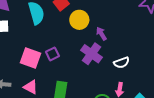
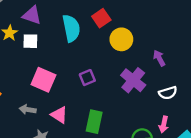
purple arrow: (101, 34) -> (159, 58), moved
pink square: (31, 58) -> (43, 80), moved

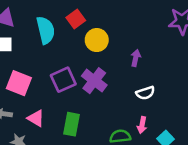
purple arrow: (159, 58) -> (136, 58), turned 42
purple square: (87, 78) -> (63, 80), size x1.5
purple cross: (133, 80) -> (94, 81), moved

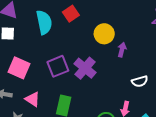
yellow circle: (97, 40) -> (104, 34), moved
white semicircle: (145, 93) -> (140, 81), moved

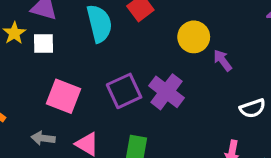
purple arrow: (122, 50) -> (223, 60), turned -48

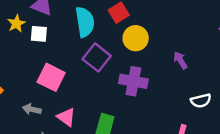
yellow circle: (194, 37) -> (136, 38), moved
purple square: (124, 91) -> (97, 57), moved, turned -32
purple cross: (166, 92) -> (133, 81), turned -32

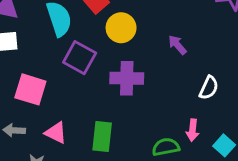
white semicircle: (201, 101) -> (209, 88), turned -42

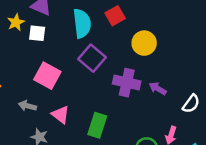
yellow circle: (121, 28) -> (144, 43), moved
purple arrow: (177, 45) -> (158, 89), moved, turned -30

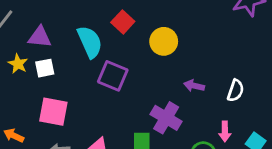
pink square: (47, 76) -> (53, 112), moved
purple cross: (127, 83) -> (166, 118), moved, turned 36

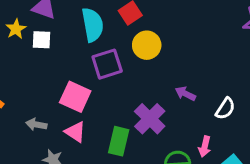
yellow circle: (164, 41) -> (147, 45), moved
purple square: (113, 76) -> (107, 64), turned 36
pink square: (53, 112) -> (75, 97), moved

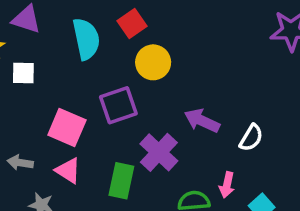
white square: (41, 40) -> (23, 73), moved
purple square: (107, 64) -> (118, 105), moved
purple arrow: (185, 94) -> (202, 121), size x1.4

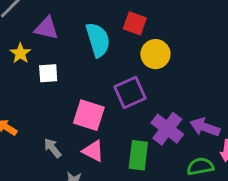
red square: (132, 24) -> (135, 23), turned -30
purple arrow: (202, 121) -> (205, 127), moved
gray arrow: (20, 163) -> (53, 148), turned 48

